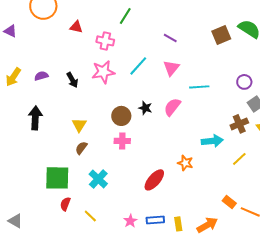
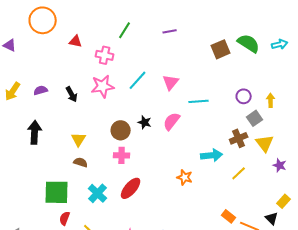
purple line: (170, 38) -> (170, 31), moved, turned -40
brown semicircle: (81, 148) -> (81, 162), turned 72
red ellipse: (154, 180) -> (131, 188), moved

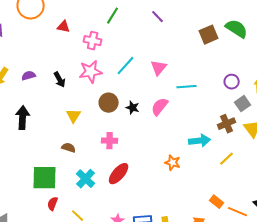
purple line: (170, 31) -> (158, 17), turned 56
brown circle: (121, 130) -> (109, 103), moved
yellow triangle: (79, 139) -> (74, 116), moved

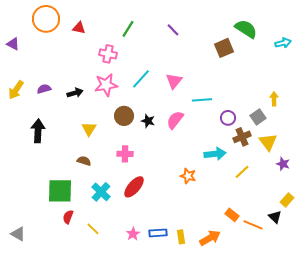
red triangle: (64, 27) -> (79, 28), moved
green semicircle: (237, 29) -> (246, 29), moved
black arrow: (60, 80) -> (75, 93), turned -77
purple circle: (232, 82) -> (228, 118), moved

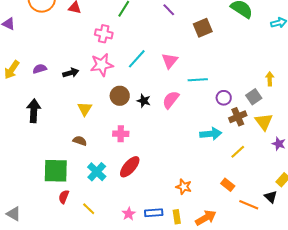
brown square: (224, 48) -> (203, 28), moved
orange star: (188, 176) -> (184, 187), moved
orange rectangle: (232, 215) -> (228, 185), moved

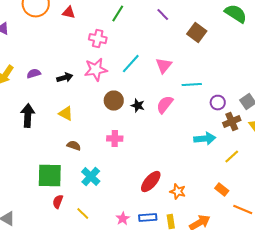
brown square: (203, 28) -> (197, 33), turned -30
yellow triangle: (85, 109) -> (66, 114), moved, turned -35
red ellipse: (130, 167) -> (151, 182), moved

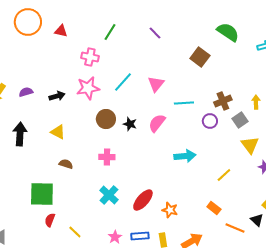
brown square: (197, 33) -> (200, 57), moved
brown cross: (232, 122) -> (223, 101), moved
cyan arrow: (205, 139) -> (185, 156), moved
cyan cross: (91, 177) -> (109, 195), moved

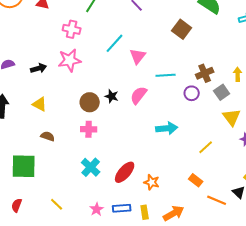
cyan line: (123, 82) -> (115, 43), moved
brown circle: (106, 119) -> (90, 102), moved
red semicircle: (50, 220) -> (17, 205), moved

